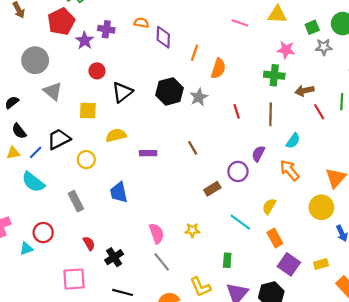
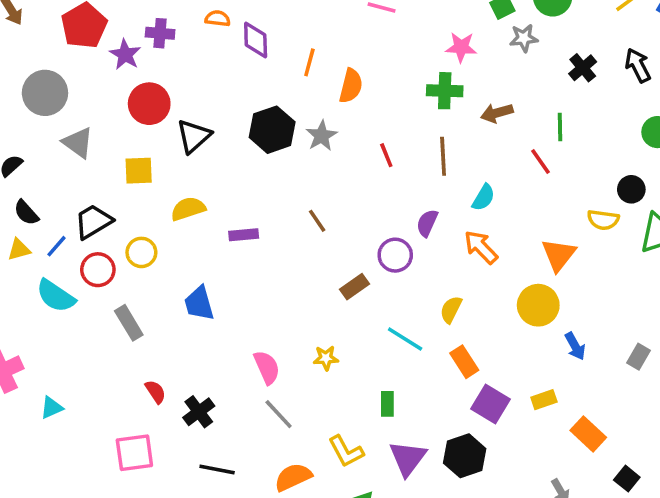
red circle: (97, 71) -> (149, 104), size x1.5
red line: (319, 112) -> (540, 161), moved
red circle: (43, 233) -> (98, 270), moved

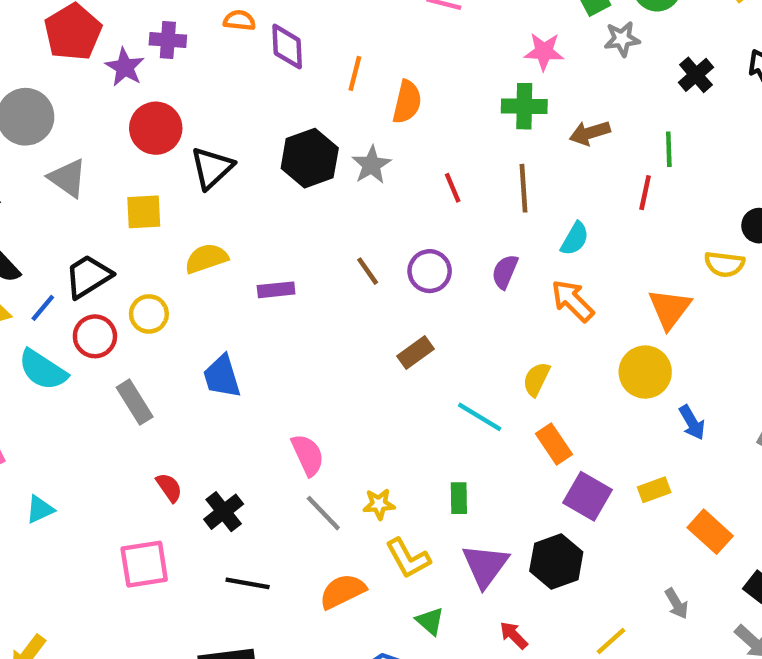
red line: (540, 161) -> (645, 193), turned 48
purple circle: (395, 255) -> (430, 271), moved
yellow star: (326, 358) -> (379, 504), moved

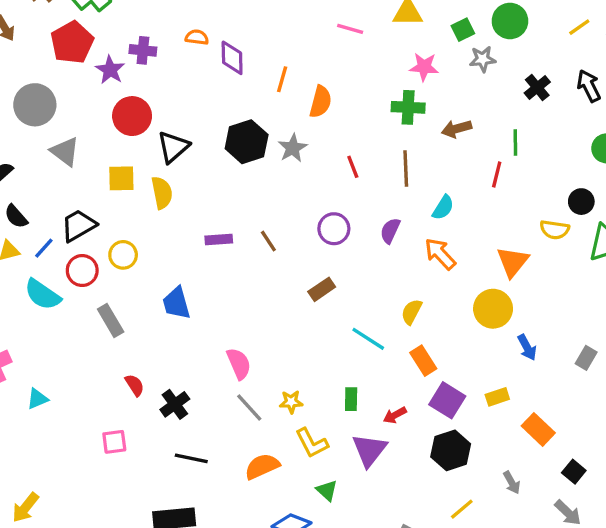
yellow semicircle: (206, 258) -> (162, 193), moved, turned 96
brown line: (368, 271) -> (268, 241), moved
black hexagon: (556, 561) -> (451, 450), moved
pink square: (144, 564) -> (114, 442), size x0.7
red arrow: (514, 635) -> (395, 415), moved, turned -75

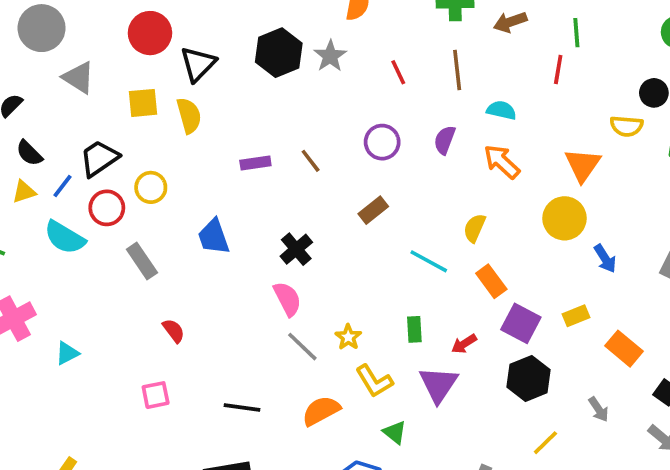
cyan semicircle: (443, 208) -> (501, 110), turned -105
yellow star: (291, 402) -> (348, 337), turned -30
black cross: (175, 404) -> (296, 249), moved

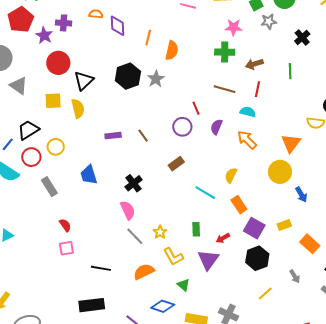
brown line: (457, 70) -> (225, 89), turned -70
red line: (558, 70) -> (258, 89), moved
red line: (398, 72) -> (196, 108), moved
pink square: (156, 395) -> (66, 248), moved

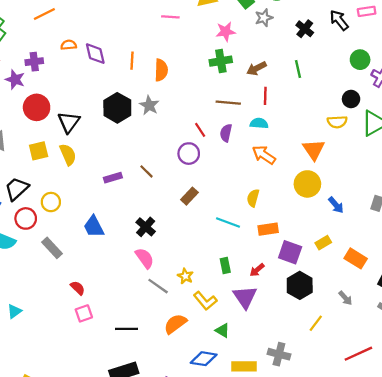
purple semicircle: (216, 127) -> (226, 133), moved
orange rectangle: (239, 205) -> (268, 229), turned -54

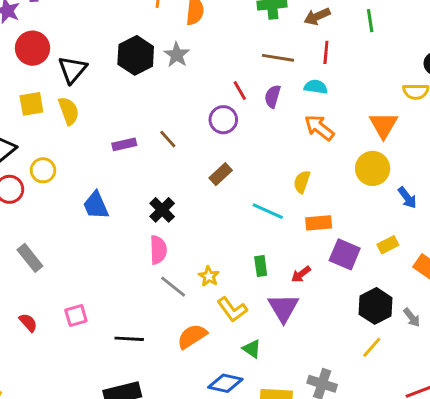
gray rectangle: (52, 248) -> (30, 258), moved
pink semicircle: (145, 258) -> (158, 250), turned 30
black hexagon: (300, 285) -> (376, 306), moved
red semicircle: (78, 288) -> (28, 323), moved

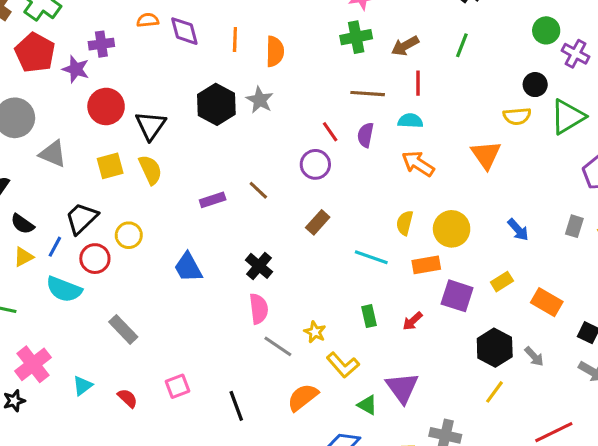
green line: (370, 21) -> (462, 45), turned 35
yellow circle: (373, 168) -> (452, 229), moved
purple triangle: (283, 308) -> (402, 388), moved
black line: (129, 339) -> (236, 406), turned 72

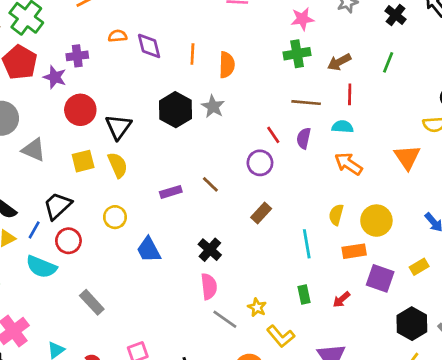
yellow circle: (129, 235) -> (115, 217), moved
cyan line: (371, 257) -> (307, 244), turned 60

